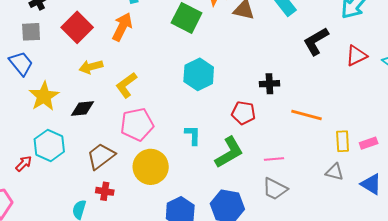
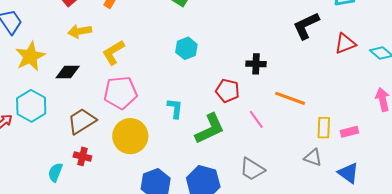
cyan hexagon: (199, 74) -> (186, 48), size x0.7
pink line: (274, 159) -> (256, 119), moved, turned 54

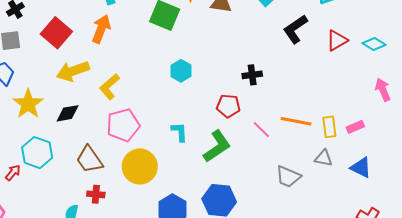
yellow arrow: (80, 31) -> (73, 71), size x1.4
orange line: (290, 98) -> (296, 121), moved
brown trapezoid: (82, 121) -> (89, 159), turned -84
gray trapezoid: (252, 169) -> (288, 177), moved

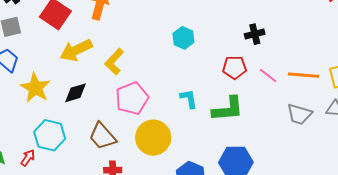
pink line: (261, 130) -> (268, 75), moved
green L-shape: (217, 146) -> (228, 109), turned 36
gray trapezoid: (288, 177) -> (299, 114), moved

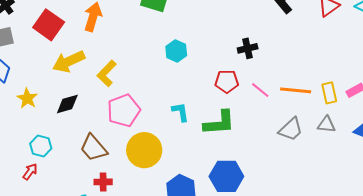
yellow star: (35, 88) -> (27, 98), size x0.7
gray trapezoid: (299, 114) -> (291, 129), turned -60
cyan hexagon: (50, 135) -> (41, 146), size x0.7
red arrow: (28, 158) -> (30, 172), moved

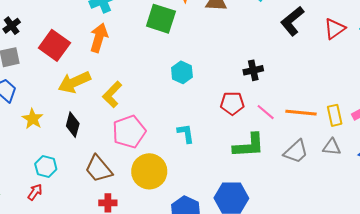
black diamond: (67, 104) -> (73, 125), turned -60
green L-shape: (219, 123) -> (249, 146), moved

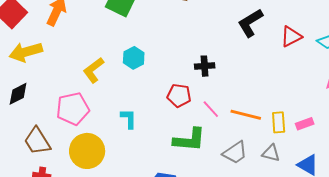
yellow L-shape: (112, 94) -> (93, 70), moved
black diamond: (73, 125) -> (18, 94), turned 40

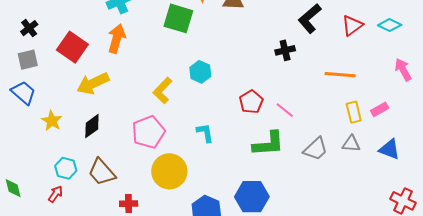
black cross: (205, 66) -> (285, 50), moved
red pentagon: (179, 96) -> (251, 102), turned -30
orange line: (246, 115) -> (340, 75), moved
brown trapezoid: (37, 141) -> (102, 172), moved

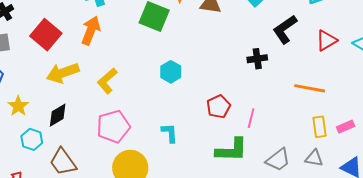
yellow L-shape: (163, 90) -> (107, 81), moved
pink line: (285, 110) -> (251, 118), turned 60
cyan hexagon: (66, 168) -> (32, 139), moved

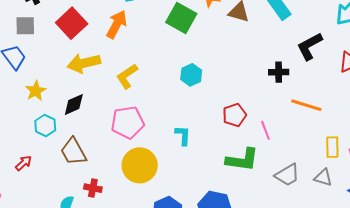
orange line: (310, 88) -> (306, 105), moved
pink line: (251, 118) -> (265, 130), turned -42

